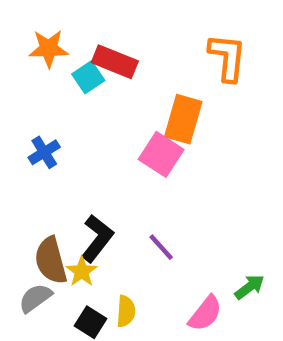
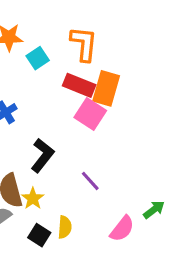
orange L-shape: (227, 57) -> (84, 44), moved
red rectangle: (115, 62) -> (79, 85), moved
black L-shape: (97, 238) -> (42, 155), moved

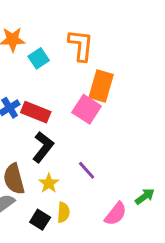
red rectangle: (79, 85) -> (36, 112), moved
yellow star: (33, 198) -> (49, 183), moved

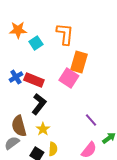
purple line: (87, 170) -> (91, 120), moved

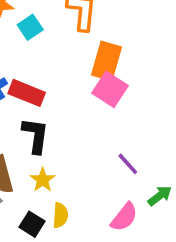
pink square: (69, 78) -> (110, 89), moved
black L-shape: (39, 104) -> (36, 135), turned -30

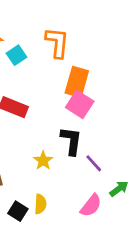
black L-shape: (36, 135) -> (71, 141), moved
yellow star: (43, 180) -> (43, 161), moved

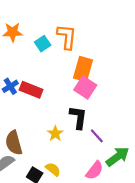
cyan square: (16, 55) -> (43, 44), moved
green arrow: (119, 189) -> (118, 157), size x1.5
yellow semicircle: (40, 204) -> (53, 169), turned -56

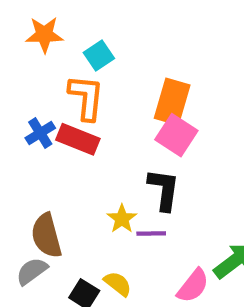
orange L-shape: (67, 37) -> (86, 97), moved
purple line: (97, 136) -> (151, 233), moved, turned -49

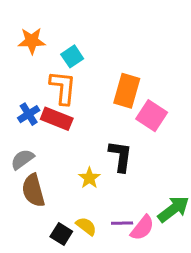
pink square: (176, 135) -> (152, 116), moved
purple line: (151, 233) -> (122, 223), moved
gray semicircle: (32, 271) -> (22, 159), moved

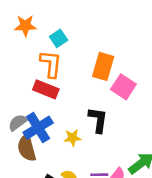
blue cross: (29, 114) -> (38, 128), moved, size x1.6
yellow star: (89, 178) -> (73, 138), turned 30

